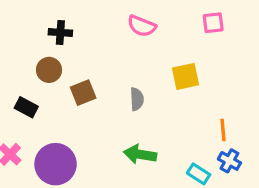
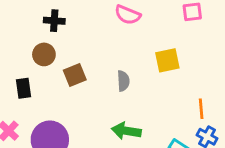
black rectangle: (26, 107) -> (23, 88), turned 54

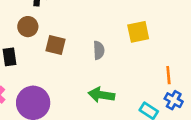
brown square: (75, 75) -> (55, 45), turned 36

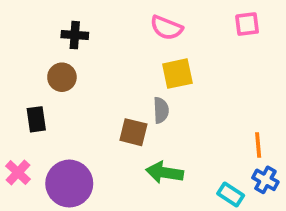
yellow square: (138, 32) -> (177, 74), moved
brown square: (55, 45) -> (133, 132), moved

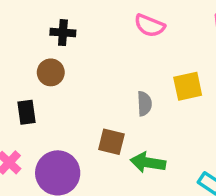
yellow square: (177, 74) -> (188, 86), moved
brown square: (133, 132) -> (111, 142), moved

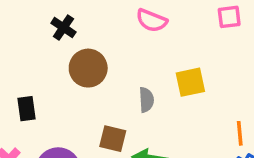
black cross: (63, 33) -> (63, 28), turned 30
brown circle: (51, 72) -> (88, 68), moved, size x1.4

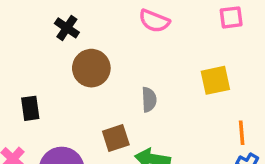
yellow square: (190, 82) -> (215, 80), moved
brown square: (113, 139) -> (116, 138), turned -32

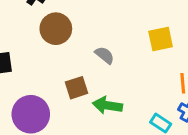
gray semicircle: (149, 100) -> (105, 55), turned -48

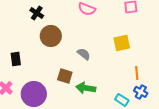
brown square: (77, 88) -> (65, 76), turned 35

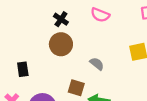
black cross: (37, 13) -> (61, 19), moved

